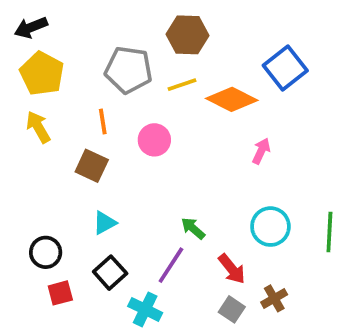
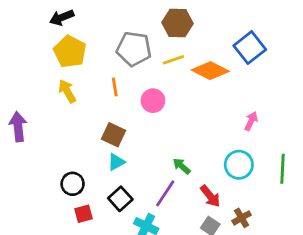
pink arrow: (261, 151) -> (251, 121), moved
brown square: (92, 166) -> (113, 135), moved

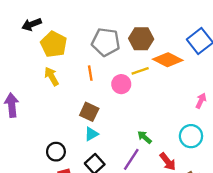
black arrow: (62, 18) -> (32, 24), moved
brown hexagon: (178, 23) -> (141, 39), moved
yellow line: (173, 60) -> (140, 71), moved

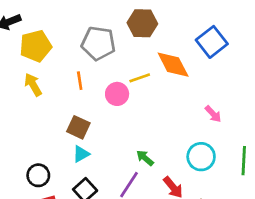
brown hexagon: (141, 39) -> (142, 23), moved
yellow pentagon: (54, 44) -> (36, 46), turned 30
orange diamond: (168, 60) -> (173, 65), turned 36
pink arrow: (201, 101) -> (213, 114), turned 112

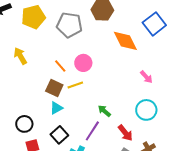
yellow pentagon: (36, 46) -> (33, 17), moved
yellow line: (140, 78) -> (75, 85), moved
orange line: (80, 81) -> (60, 66), moved, turned -32
pink arrow: (213, 114) -> (146, 77), moved

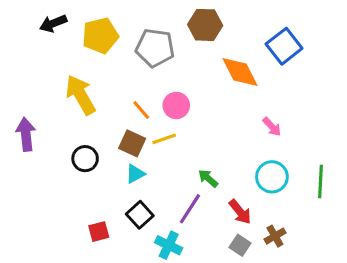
yellow arrow: (20, 56) -> (81, 95), size x1.5
black circle: (24, 124) -> (85, 159), moved

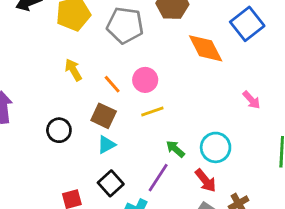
yellow arrow: (81, 95) -> (73, 70), moved, size x0.6
pink arrow: (272, 127) -> (251, 100), moved
yellow line: (164, 139) -> (152, 112), moved
cyan circle: (272, 177) -> (216, 147), moved

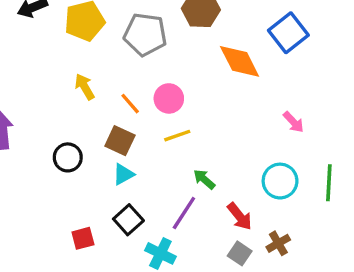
cyan circle: (216, 147) -> (280, 181), moved

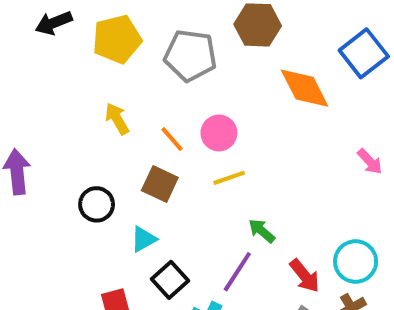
cyan triangle: (123, 174) -> (143, 239), moved
cyan circle: (280, 181) -> (356, 261), moved

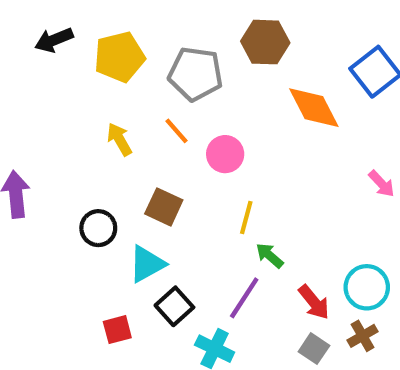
orange line: (172, 139) -> (177, 131), moved
yellow line: (229, 178) -> (246, 218), moved, turned -56
cyan triangle: (143, 239) -> (147, 264), size x1.4

